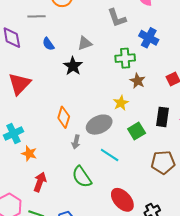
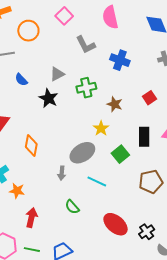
green cross: (125, 58) -> (86, 88), moved
orange diamond: (64, 117) -> (31, 146), moved
green semicircle: (82, 177) -> (72, 207), size x0.7

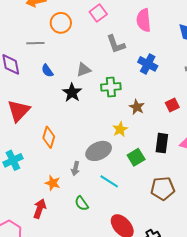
orange star: (17, 191) -> (53, 183), moved

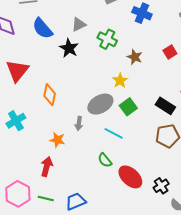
blue semicircle: (47, 71) -> (42, 28), size x1.6
green cross: (111, 87) -> (107, 39), turned 36
black rectangle: (162, 143) -> (165, 106), moved, turned -60
green square: (136, 157) -> (128, 107), moved
green semicircle: (82, 203) -> (105, 160), moved

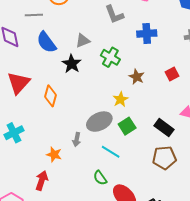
blue cross: (142, 13) -> (147, 34), turned -30
orange diamond: (50, 95) -> (51, 96), moved

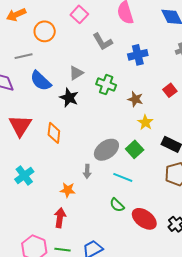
yellow star: (120, 99) -> (145, 122), moved

